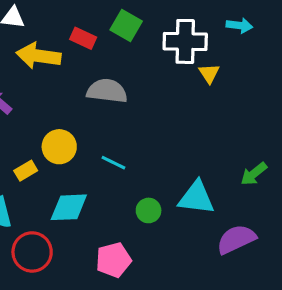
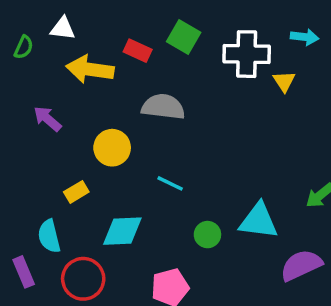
yellow triangle: (209, 73) -> (284, 81), moved
yellow circle: (59, 147) -> (112, 148), moved

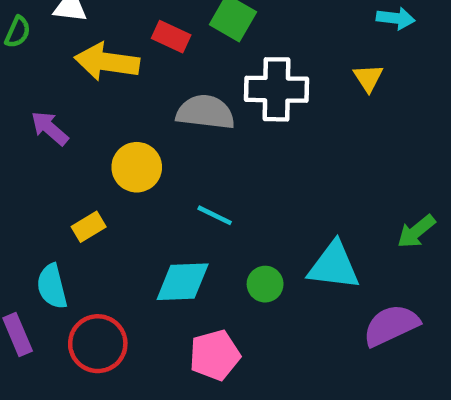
white cross: (247, 54) -> (277, 89), moved
cyan diamond: (122, 231) -> (183, 282), moved

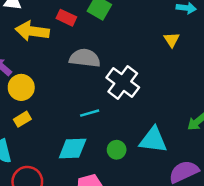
white cross: (277, 89) -> (123, 83), moved, turned 36
yellow circle: (137, 167) -> (21, 87), moved
cyan line: (215, 215) -> (90, 113), turned -42

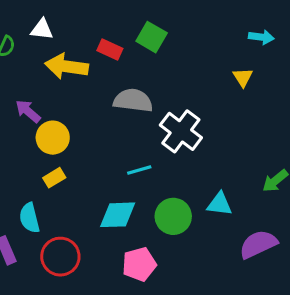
cyan triangle: (153, 140) -> (220, 204), size x0.7
green circle: (117, 150) -> (173, 216), size x1.5

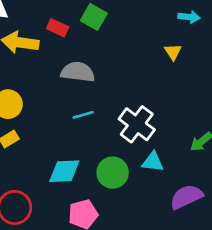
white cross: (181, 131) -> (137, 124), moved
cyan line: (139, 170) -> (83, 115), moved

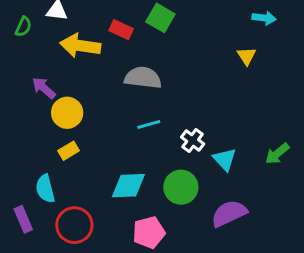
white cross: (137, 124) -> (193, 140), moved, size x0.6
cyan triangle: (153, 162) -> (225, 159), moved, turned 40
purple semicircle: (186, 197) -> (229, 213), moved

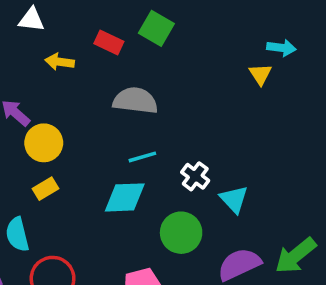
cyan arrow: (264, 18) -> (281, 48), moved
yellow arrow: (80, 46) -> (60, 62), size x0.6
green arrow: (277, 154) -> (296, 256), moved, size x1.4
cyan diamond: (128, 186) -> (125, 197), moved

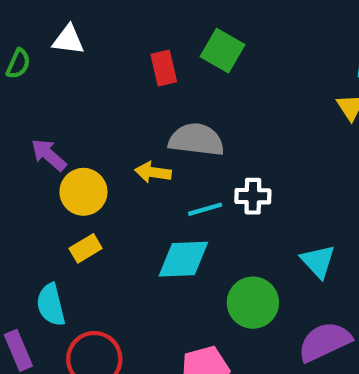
red rectangle: (109, 42) -> (164, 68), turned 52
yellow arrow: (60, 62) -> (153, 172), moved
white cross: (195, 176) -> (253, 196), moved, turned -36

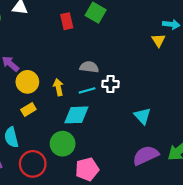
gray semicircle: (196, 140) -> (89, 67), moved, size x0.7
yellow arrow: (153, 172) -> (58, 87), moved, turned 70
green circle: (253, 303) -> (63, 144), moved

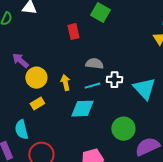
red rectangle: (67, 21) -> (73, 32), moved
cyan triangle: (142, 116) -> (144, 89), moved, size x1.4
green circle: (63, 144) -> (123, 129), moved

